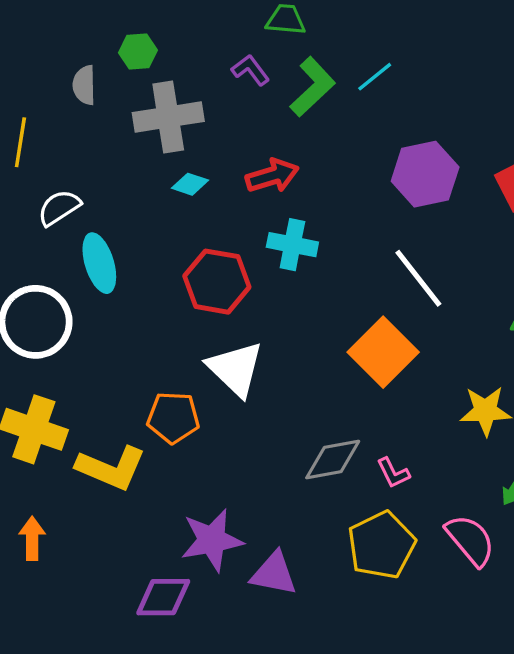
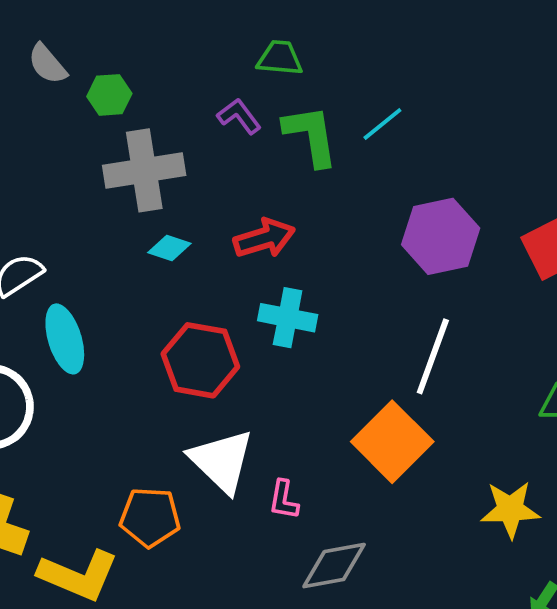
gray semicircle: (84, 85) -> (47, 64), moved, turned -39
green L-shape: (313, 87) -> (311, 136), turned -56
white line: (418, 278) -> (433, 356), turned 58
pink L-shape: (393, 473) -> (284, 500), moved, turned 36

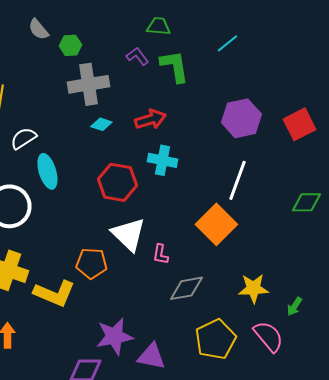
cyan line: (382, 124) -> (227, 43), moved
yellow star: (510, 509) -> (253, 288), moved

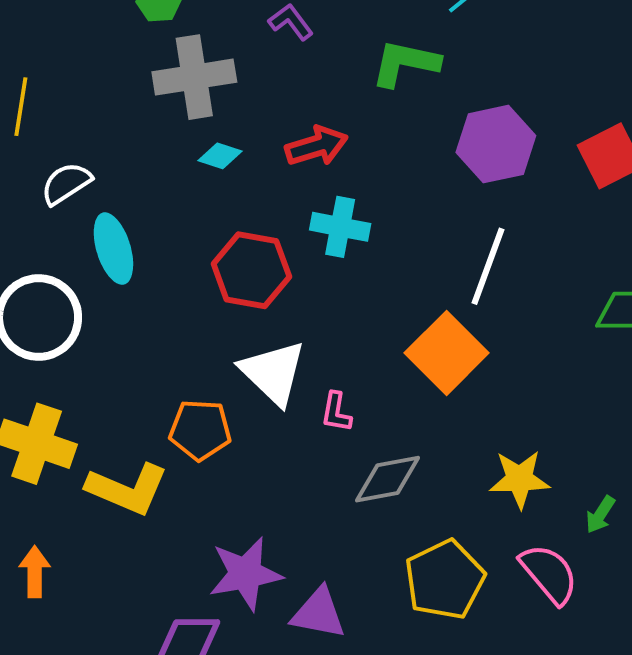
green L-shape: (174, 66) -> (405, 63), moved, turned -69

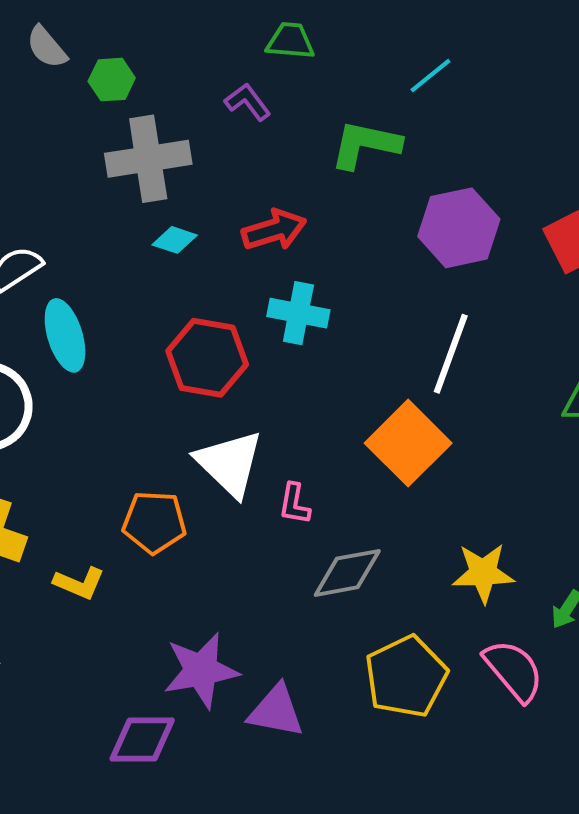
yellow L-shape: (127, 489) -> (79, 583), size x0.6

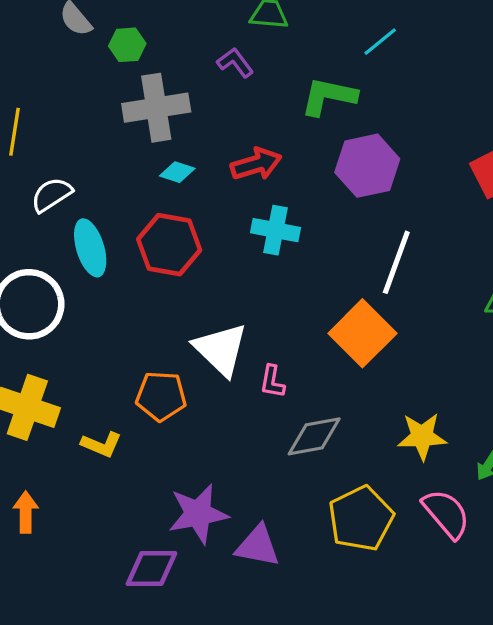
purple hexagon: (459, 228) -> (367, 166), moved
red hexagon: (207, 358) -> (169, 245), moved

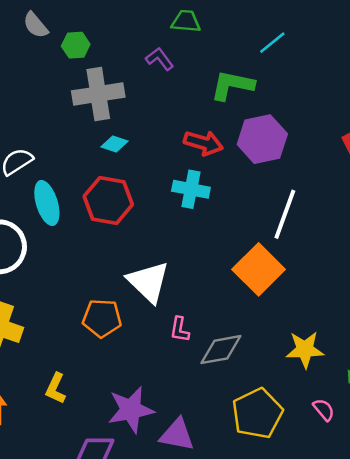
red arrow: (256, 164) -> (203, 143), moved, turned 33
pink L-shape: (272, 382) -> (180, 329), moved
yellow L-shape: (101, 444) -> (56, 388), moved, turned 92
pink semicircle: (446, 514) -> (324, 410), size x0.6

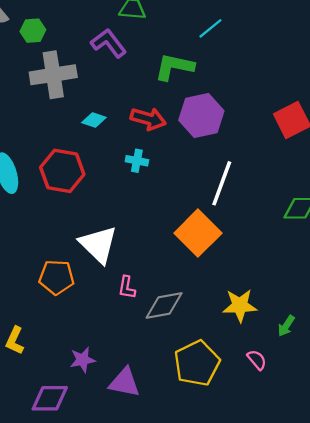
purple L-shape: (160, 59) -> (109, 43), size x1.4
cyan diamond: (114, 144) -> (94, 120), moved
cyan cross: (191, 189) -> (137, 161), size x0.7
purple star: (131, 410) -> (83, 360), size x0.6

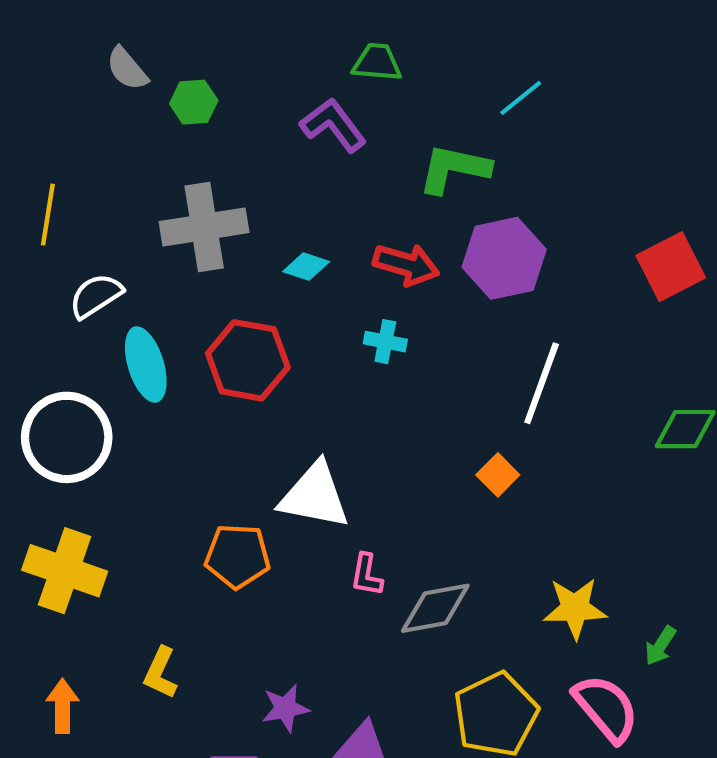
gray cross: (53, 75) -> (204, 227), moved
orange square: (198, 233) -> (498, 475), size x0.5
white triangle: (98, 244) -> (315, 496), turned -33
pink semicircle: (257, 360) -> (606, 708), size x1.8

